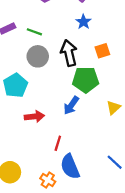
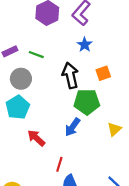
gray circle: (38, 56) -> (21, 79), moved
red arrow: (34, 117) -> (36, 138), turned -132

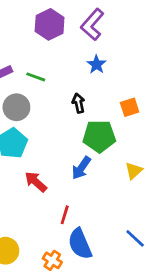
orange square: (103, 73) -> (130, 107), moved
black arrow: (70, 75) -> (79, 103), size x0.6

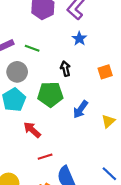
green pentagon: (99, 136) -> (50, 94), moved
blue arrow: (81, 168) -> (80, 109), moved
red line: (65, 215) -> (45, 157), moved, turned 56

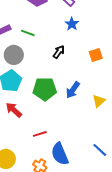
black arrow: (65, 69) -> (59, 52), turned 48
green pentagon: (50, 94) -> (45, 89), moved
red arrow: (32, 130) -> (14, 110), moved

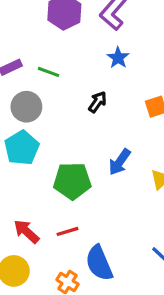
green pentagon: (45, 89) -> (72, 181), moved
red arrow: (14, 110) -> (26, 231), moved

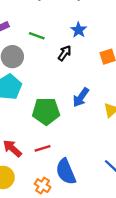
blue star: (118, 58) -> (79, 30), moved
green line: (49, 72) -> (37, 36), moved

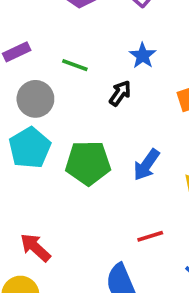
green pentagon: (46, 111) -> (88, 163), moved
red line: (43, 148) -> (150, 236), moved

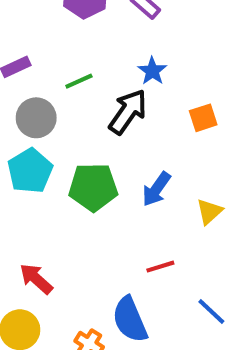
green line: (75, 65) -> (79, 81), turned -44
black arrow: (120, 93) -> (128, 112), size x1.6

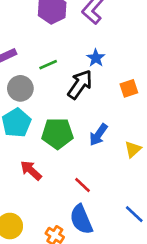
red line: (160, 267) -> (83, 185), moved, turned 60
red arrow: (36, 279) -> (31, 170), moved

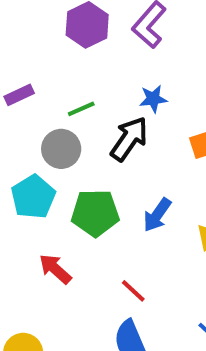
blue star: (96, 58) -> (153, 99), turned 30
gray circle: (20, 88) -> (61, 149), moved

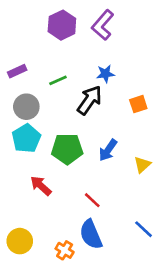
gray circle: (61, 149) -> (26, 107), moved

